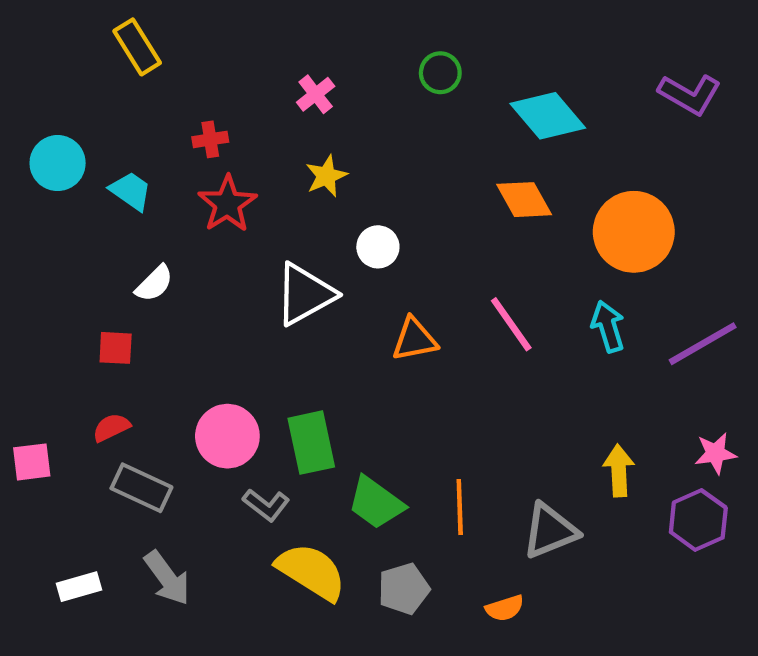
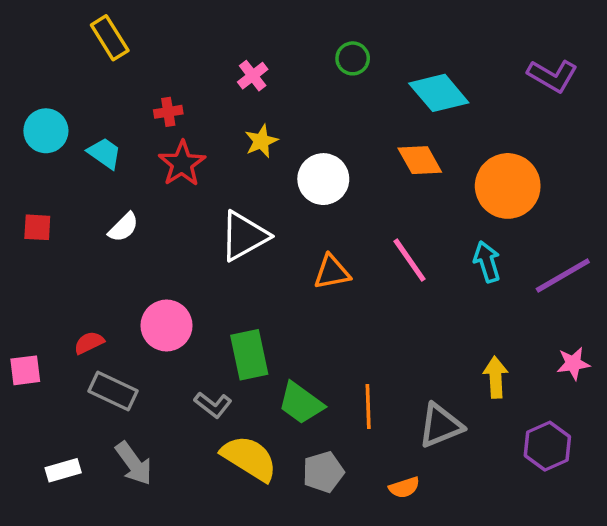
white circle: (378, 247) -> (323, 179), moved, size x1.5
red square: (116, 348) -> (37, 227), moved
pink circle: (227, 436) -> (167, 326), moved
purple hexagon: (698, 520) -> (547, 446), moved

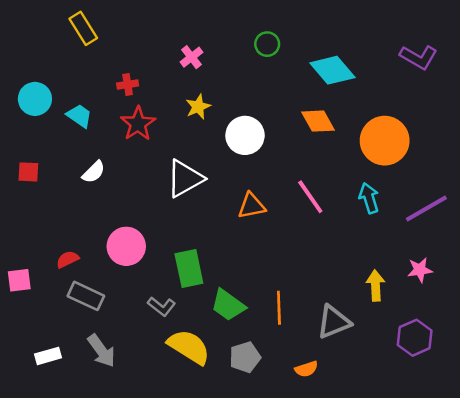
pink star: (573, 363) -> (420, 270), moved

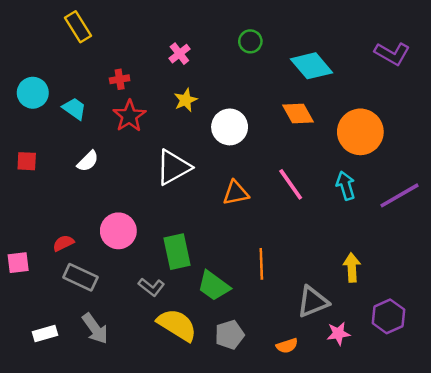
pink star: (420, 270) -> (338, 334), moved
orange line: (279, 308) -> (261, 264), moved

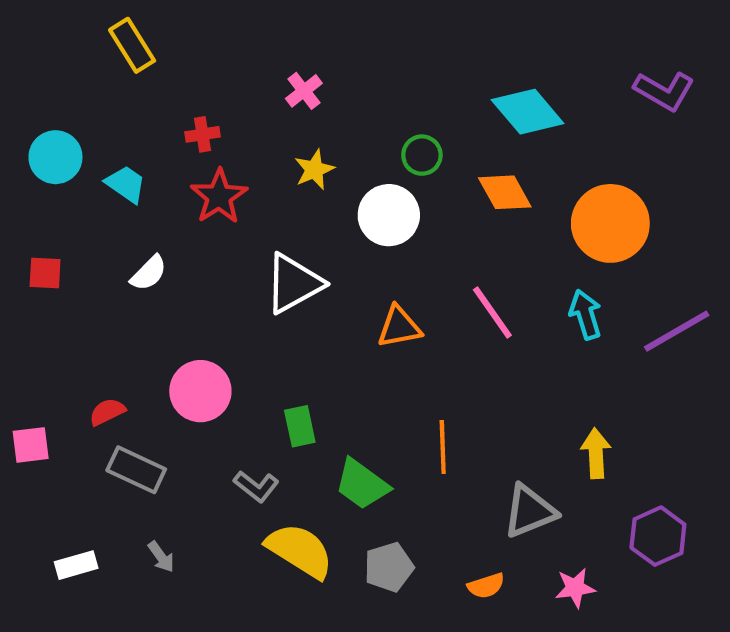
green circle: (250, 41) -> (422, 155), moved
green rectangle: (177, 252) -> (300, 426), size x0.7
gray arrow: (95, 329) -> (161, 557), size x0.6
pink star: (338, 334) -> (575, 588), moved

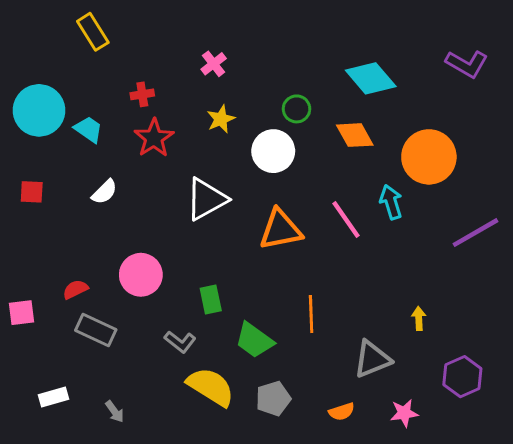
cyan circle: (55, 157) -> (39, 110), size x1.4
cyan arrow: (586, 315) -> (391, 202), moved
orange triangle: (399, 327) -> (281, 230), size x1.4
yellow arrow: (596, 453) -> (419, 318), size x0.7
gray arrow: (161, 557) -> (115, 412), moved

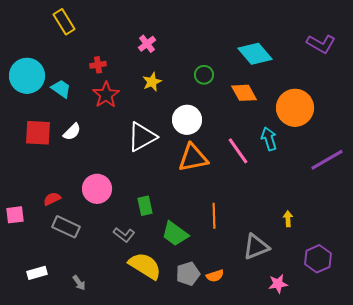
white circle: (273, 151) -> (187, 120), moved
red square: (32, 192) -> (38, 133), moved, size x1.6
orange semicircle: (342, 412) -> (215, 276), moved

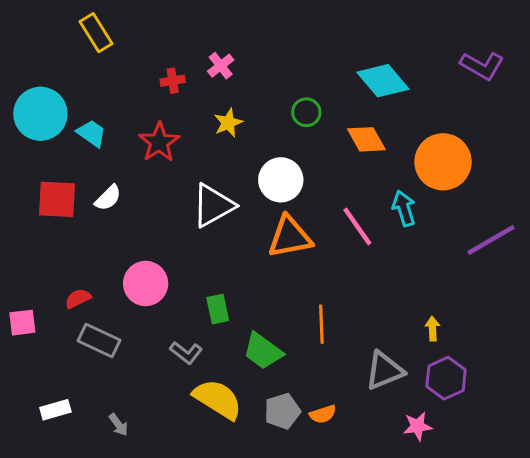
red cross: (98, 65) -> (173, 81), moved
purple hexagon: (318, 259) -> (446, 378), moved

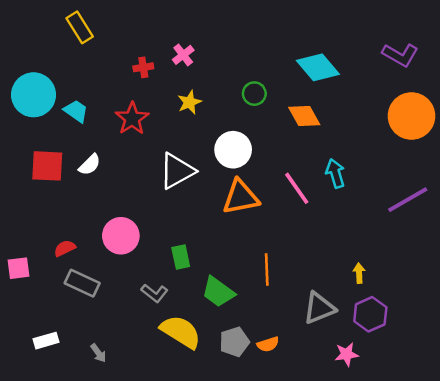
orange circle: (443, 162) -> (411, 116), moved

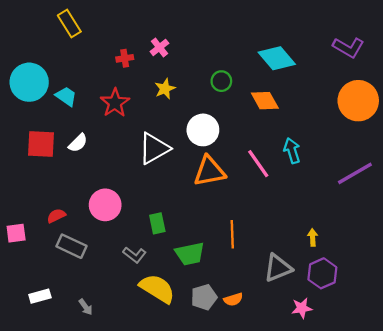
green trapezoid: (218, 292) -> (190, 254), turned -48

